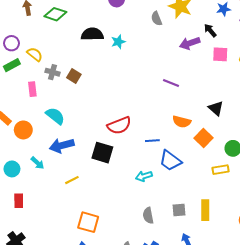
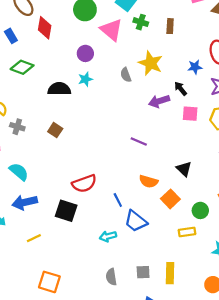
cyan star: (118, 42) -> (85, 79), moved
brown square: (74, 76) -> (55, 130), moved
blue line: (152, 141) -> (118, 200), turned 64

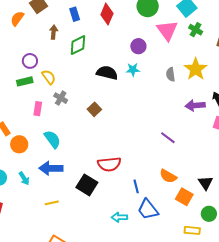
green diamond: (22, 67) -> (78, 45), turned -60
black triangle: (184, 169) -> (206, 183), moved
orange square: (170, 199) -> (184, 197), turned -30

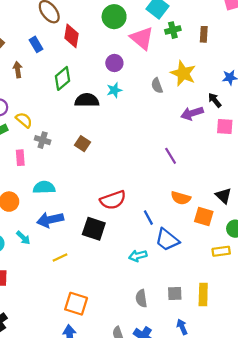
green cross: (196, 30) -> (173, 30), turned -32
green diamond: (78, 45) -> (62, 78), moved
purple line: (168, 138) -> (171, 156), turned 35
cyan semicircle: (52, 139) -> (44, 187), turned -42

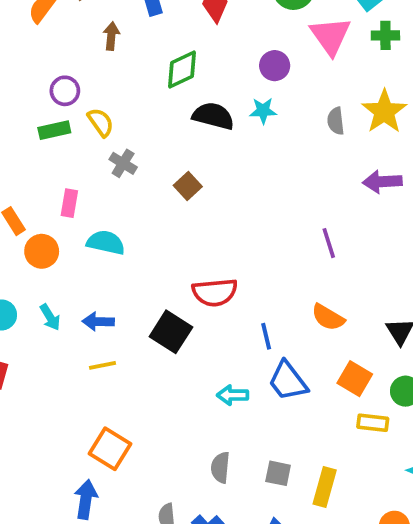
pink rectangle: (20, 158) -> (69, 203), moved
orange square: (204, 216) -> (355, 379), moved
blue arrow: (50, 220) -> (98, 322), moved, size x0.7

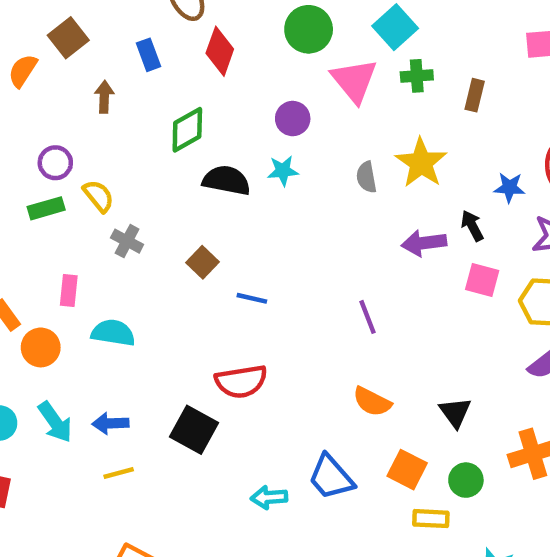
cyan arrow: (50, 317) -> (55, 422), size x1.4
blue line: (266, 336) -> (252, 298), moved, turned -60

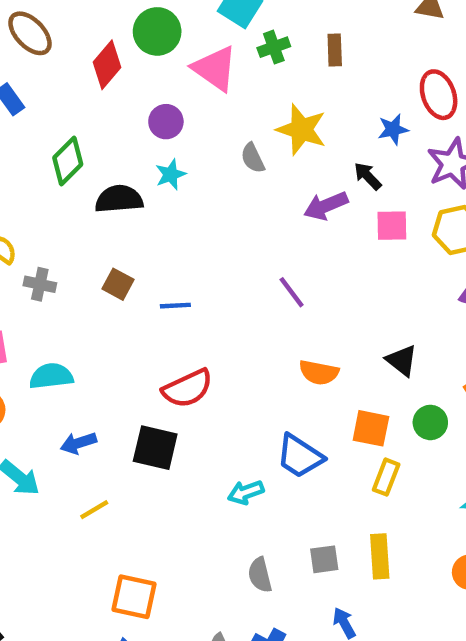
red diamond: (220, 51) -> (107, 65), moved, turned 36
blue arrow: (110, 423) -> (78, 443), moved
yellow rectangle: (431, 519) -> (386, 477), moved, turned -56

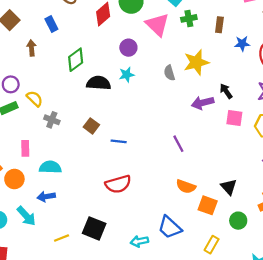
blue star: (393, 129) -> (242, 44), moved
yellow star: (301, 130) -> (196, 62), turned 30
orange square: (371, 428) -> (208, 205), moved
blue arrow: (78, 443) -> (46, 197), moved
black square: (155, 448) -> (94, 228), moved

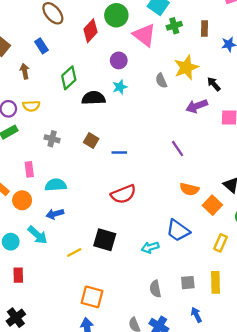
black arrow: (226, 91) -> (214, 84), moved
yellow semicircle: (35, 99) -> (31, 106), moved, turned 140
orange square: (208, 205) -> (212, 205), turned 30

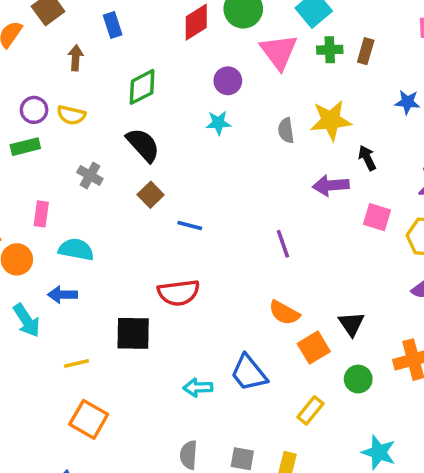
brown rectangle: (205, 29) -> (366, 51), moved
black semicircle: (94, 98) -> (143, 145), moved, turned 35
black square: (105, 240) -> (133, 333), moved, turned -30
orange square: (92, 297) -> (89, 419), moved

